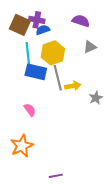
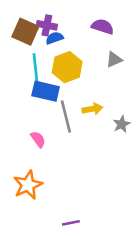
gray line: (58, 78) -> (66, 117), moved

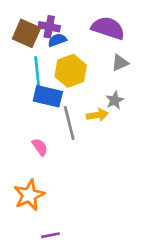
purple semicircle: (103, 27) -> (108, 28), size x1.4
gray star: (122, 124) -> (115, 100), moved
purple line: (71, 223) -> (51, 235), moved

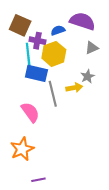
purple cross: (49, 27) -> (37, 41), moved
blue semicircle: (57, 40) -> (58, 30), moved
pink semicircle: (40, 147) -> (30, 112), size x1.5

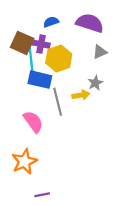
brown square: (20, 25) -> (22, 43), moved
blue semicircle: (58, 30) -> (51, 22), moved

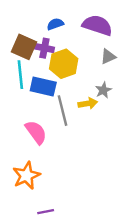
cyan line: (31, 60) -> (20, 75), moved

